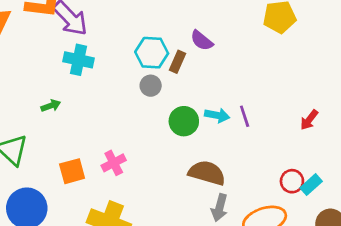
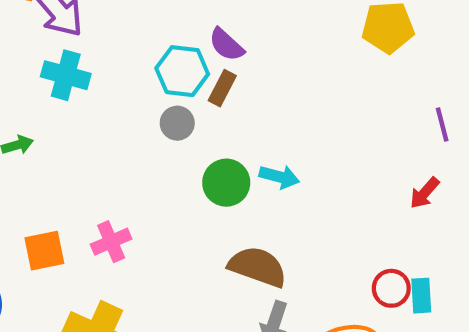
purple semicircle: (202, 41) -> (226, 45), moved
purple line: (245, 116) -> (442, 125), moved
cyan rectangle: (311, 185) -> (421, 296), turned -55

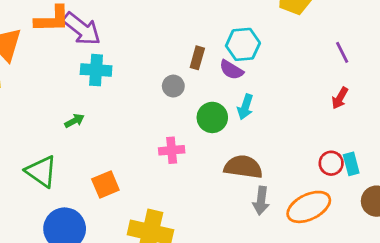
purple semicircle: (226, 45) -> (231, 70), moved
cyan hexagon: (182, 71) -> (243, 44), moved
cyan arrow: (279, 177) -> (245, 107), turned 105
pink cross: (111, 242) -> (172, 150), moved, turned 30

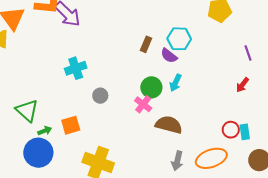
cyan cross: (96, 70) -> (76, 68), moved, turned -30
gray circle: (173, 86) -> (100, 96), moved
green arrow: (74, 121) -> (45, 131), moved
pink cross: (172, 150) -> (143, 104), moved, turned 36
gray arrow: (261, 201) -> (177, 161), moved

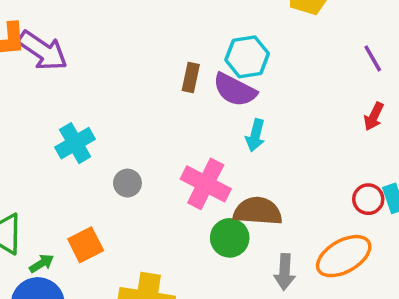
purple semicircle: (169, 56) -> (235, 90), size x1.4
green circle: (151, 87) -> (230, 238), moved
pink cross: (143, 104) -> (206, 184), size x1.5

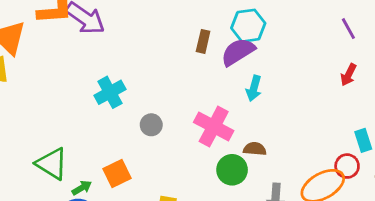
purple semicircle: (235, 90) -> (238, 52), turned 120
red circle: (368, 199) -> (347, 166), moved
brown semicircle: (258, 211) -> (255, 149), size x0.6

